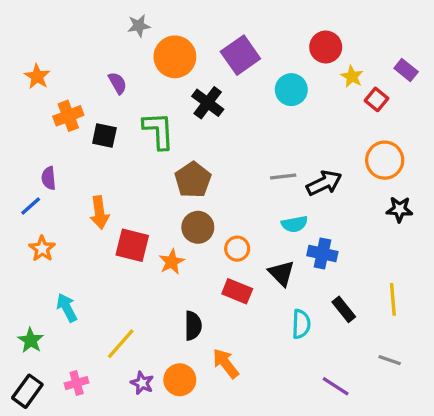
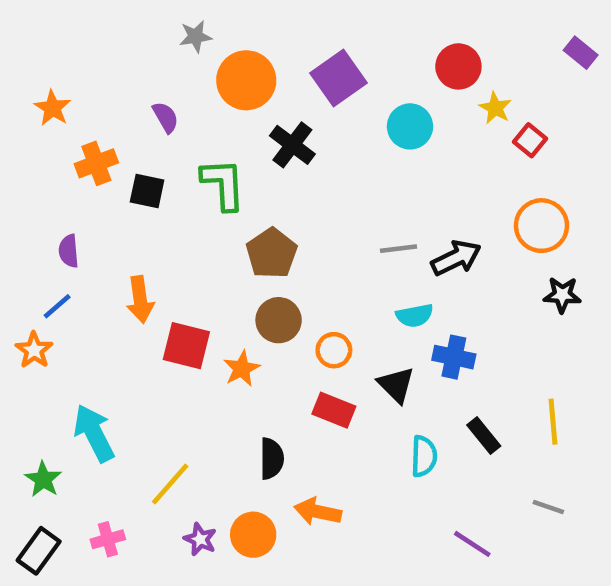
purple rectangle: (406, 70) -> (581, 53), moved
blue line: (31, 206) -> (57, 306), moved
orange star: (42, 249) -> (34, 350), moved
cyan arrow: (67, 308) -> (94, 433), size x1.4
orange arrow: (226, 363) -> (318, 512), turned -40

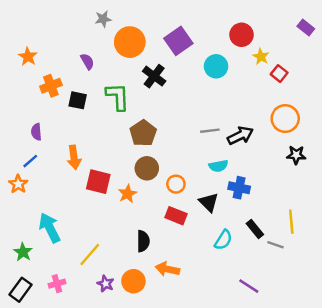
cyan semicircle: (424, 456) -> (223, 240), turned 30
gray line: (548, 507) -> (275, 245), moved

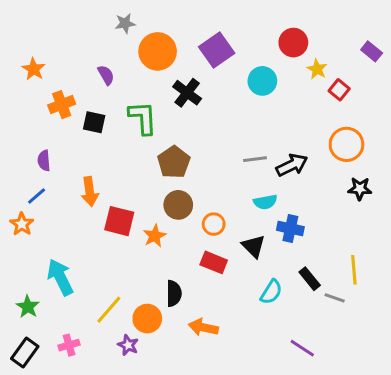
purple rectangle: (306, 27) -> (372, 51), moved
orange circle: (133, 281) -> (147, 319), moved

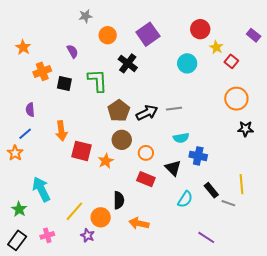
orange circle: (158, 51) -> (108, 35), size x0.7
cyan circle: (262, 81) -> (187, 63), moved
black arrow: (292, 165) -> (147, 113), moved

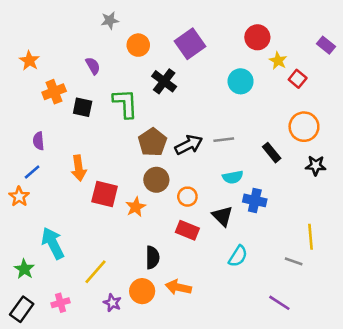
black rectangle: (211, 190) -> (272, 153), moved
orange circle: (101, 217) -> (142, 291), moved
purple line: (206, 237) -> (279, 303), moved

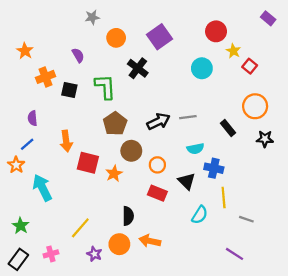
purple rectangle: (326, 45) -> (268, 18), moved
brown pentagon: (152, 142) -> (115, 124), moved
yellow line: (310, 237) -> (224, 197), moved
cyan arrow: (53, 243) -> (42, 188), moved

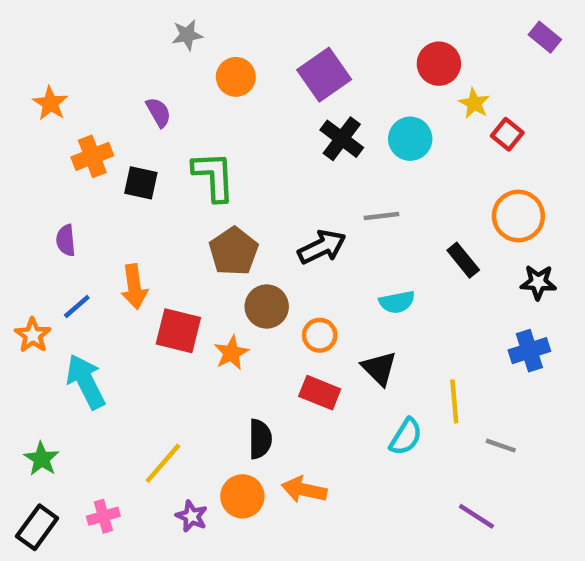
black cross: (138, 68) -> (342, 139), moved
gray line: (188, 117) -> (381, 216), moved
blue line: (27, 144) -> (77, 307), moved
blue cross: (214, 168) -> (529, 351), moved, turned -30

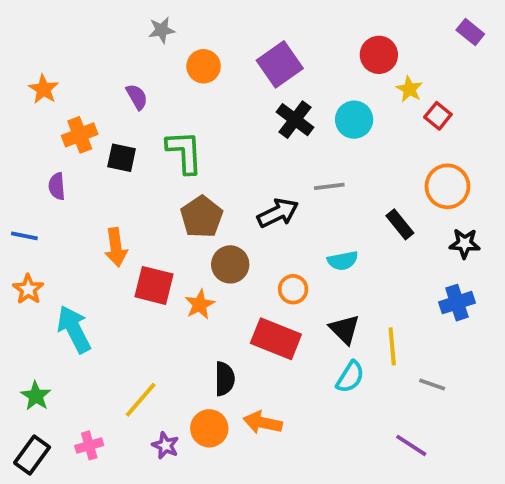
purple semicircle: (66, 240) -> (57, 186), moved
blue line: (77, 307) -> (24, 236), moved, turned 52
orange circle: (320, 335) -> (293, 289), moved
black triangle: (379, 368) -> (345, 329), moved
red rectangle: (320, 393) -> (276, 339), size x1.4

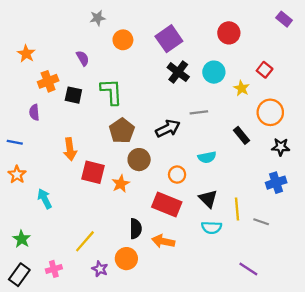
yellow star: (409, 89) -> (242, 88), moved
cyan arrow: (74, 329) -> (45, 199), size x0.7
cyan semicircle: (350, 377) -> (212, 227), turned 60
gray line: (432, 384) -> (261, 222), moved
orange arrow: (263, 423) -> (163, 241), moved

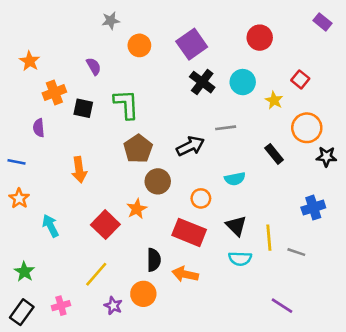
black star: (281, 147) -> (326, 157), moved
red square: (93, 172) -> (105, 225), moved, turned 30

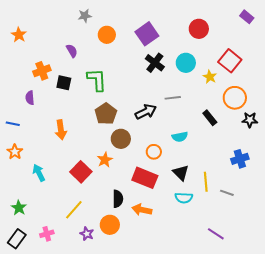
orange star: (30, 61) -> (19, 35), moved
red square: (300, 79) -> (230, 61), size x1.6

